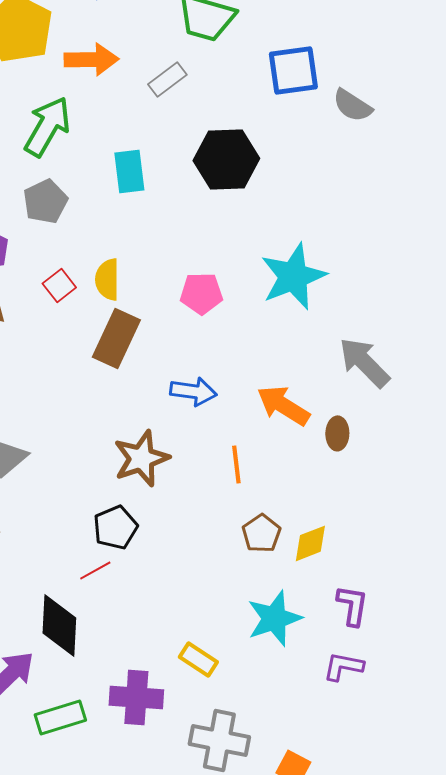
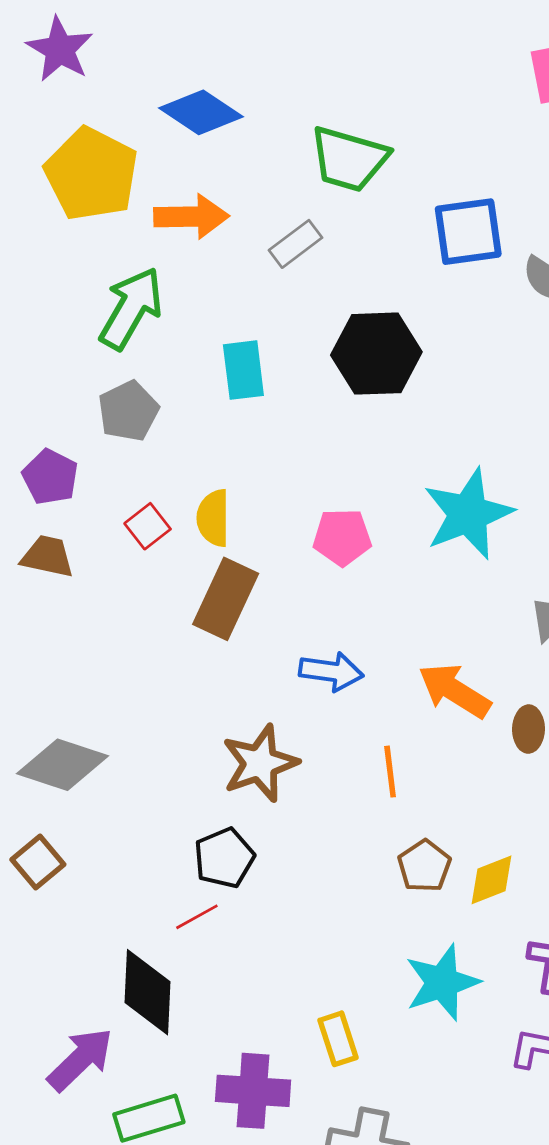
yellow rectangle: (198, 659) -> (338, 1039), turned 39

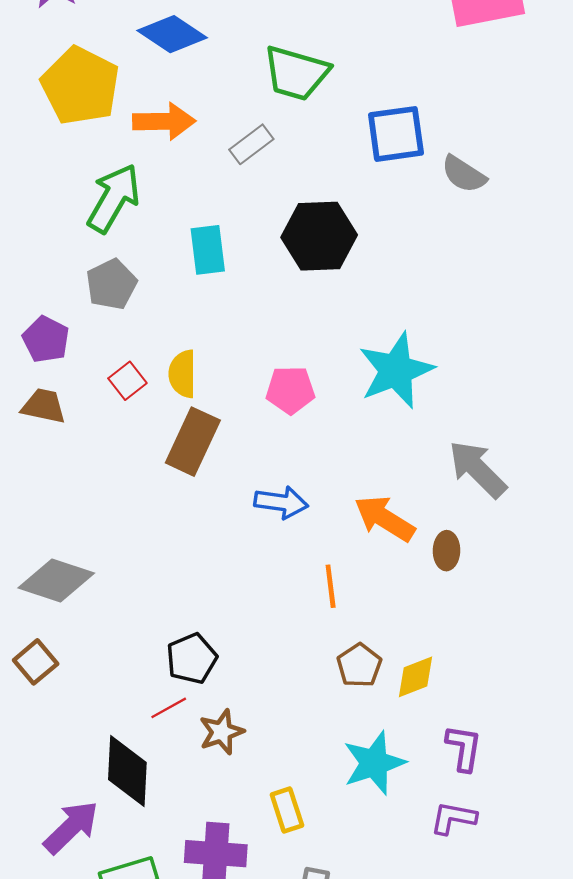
brown star: (260, 763) -> (222, 732), moved, size x0.7

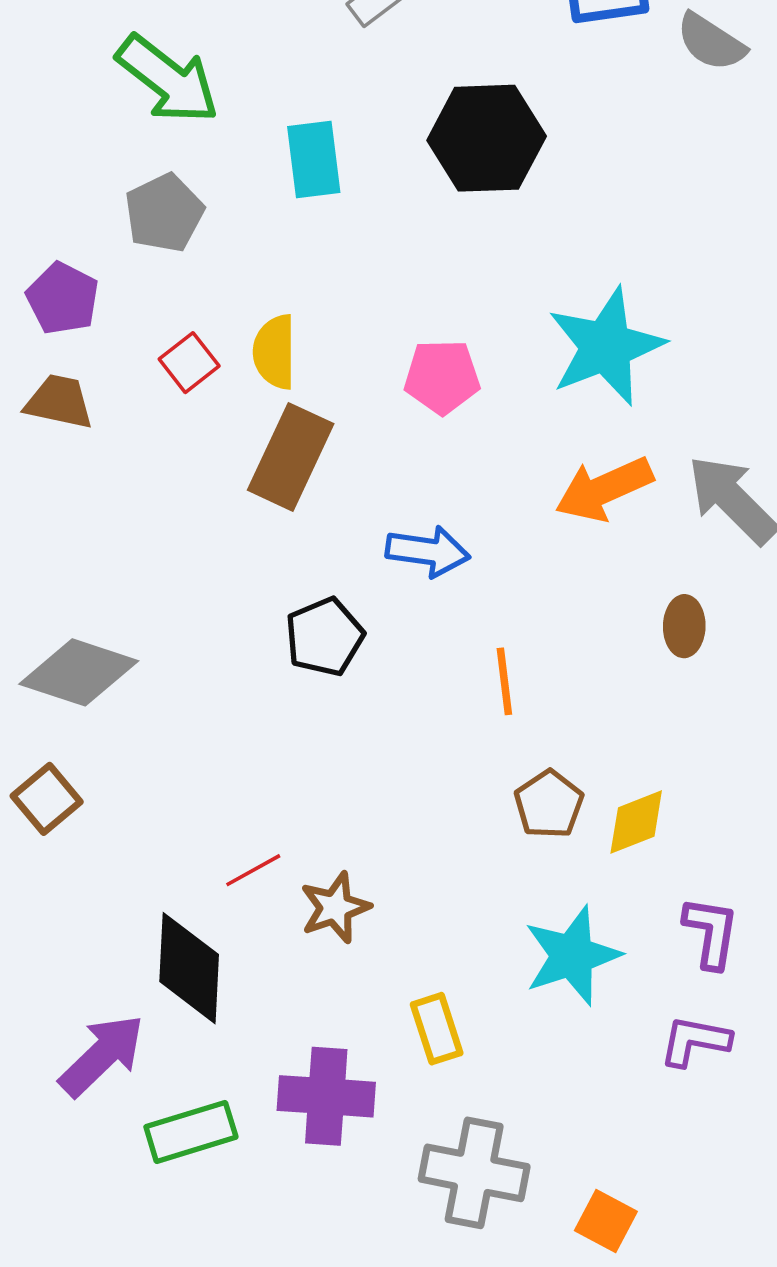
green arrow: (114, 198) -> (168, 79), turned 98
orange arrow: (385, 518) -> (604, 489), moved, turned -56
black pentagon: (192, 659) -> (324, 637), moved

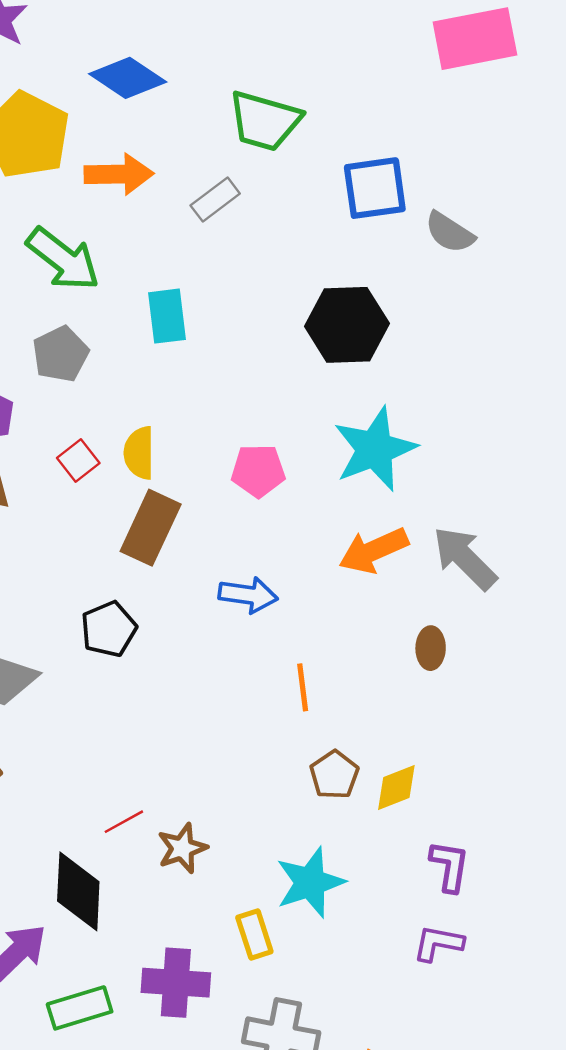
black hexagon: (487, 138) -> (347, 325), moved
black pentagon: (324, 637) -> (109, 629), moved
cyan star: (572, 956) -> (310, 883), moved

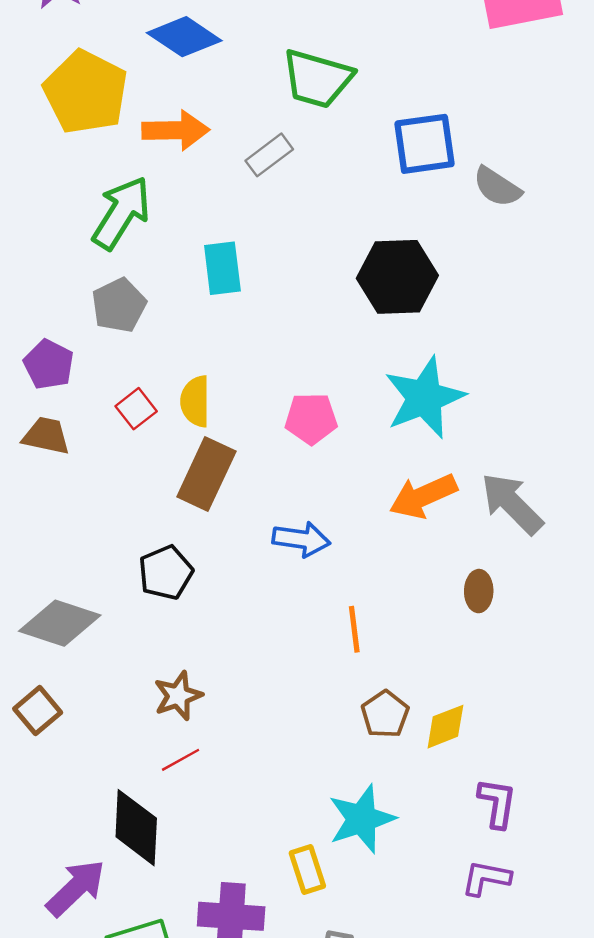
green arrow: (63, 259) -> (121, 213), turned -96
brown star: (182, 848) -> (178, 696), moved

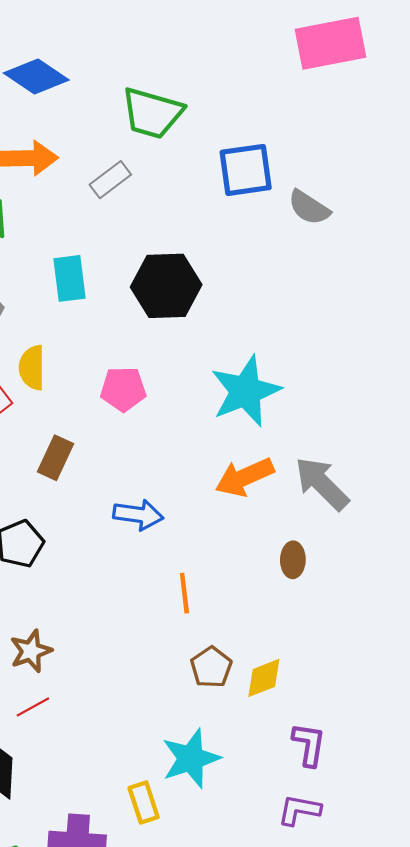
black hexagon: (397, 277) -> (166, 286), moved
yellow semicircle: (195, 401) -> (32, 368), moved
pink pentagon: (311, 419) -> (123, 389), moved
brown rectangle: (206, 474) -> (56, 458), size x0.7

